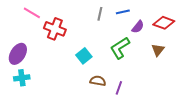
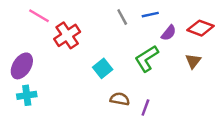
gray line: (100, 14) -> (122, 17), turned -40
red cross: (55, 29) -> (67, 35), turned 35

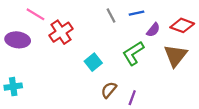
brown triangle: (193, 61) -> (176, 55), size x1.6
purple ellipse: (22, 66) -> (18, 40), moved, turned 65
cyan cross: (27, 95) -> (13, 87), moved
brown semicircle: (120, 99) -> (109, 90), turned -60

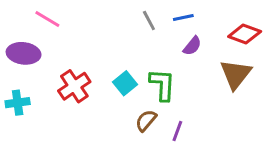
purple semicircle: (153, 30) -> (192, 46), moved
red cross: (61, 32) -> (74, 86), moved
green L-shape: (133, 53) -> (162, 85), moved, turned 125
cyan cross: (13, 87) -> (18, 103), moved

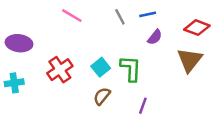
pink line: (47, 19) -> (72, 16), moved
brown semicircle: (146, 121) -> (102, 96), moved

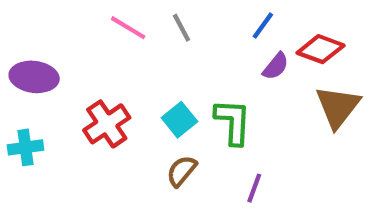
blue line: (148, 14) -> (263, 26), turned -42
gray line: (120, 17) -> (182, 28), moved
red diamond: (197, 28) -> (321, 49), moved

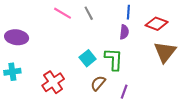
blue line: (263, 26) -> (128, 12), turned -32
purple semicircle: (276, 66) -> (124, 32), moved, turned -32
red cross: (107, 124) -> (53, 82), moved
brown semicircle: (182, 171) -> (98, 83), moved

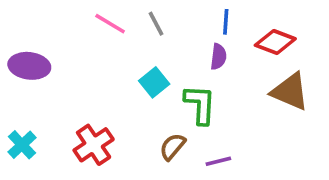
brown triangle: (165, 52) -> (290, 92), turned -45
cyan square: (88, 58) -> (154, 82), moved
cyan cross: (12, 72) -> (22, 145), moved, turned -35
purple line: (124, 92) -> (218, 161), turned 56

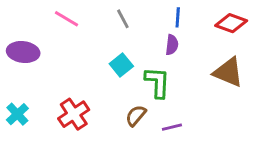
pink line: (110, 24) -> (66, 19), moved
red diamond: (275, 42) -> (231, 23), moved

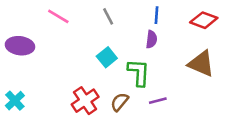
red cross: (74, 114) -> (85, 101), moved
purple line: (172, 127) -> (158, 101), moved

